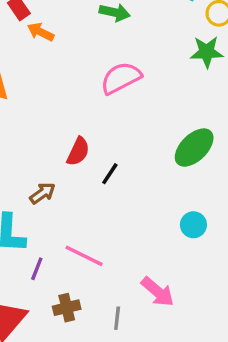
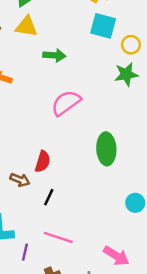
green ellipse: (194, 148) -> (106, 149), moved, turned -40
black line: (110, 174) -> (49, 197), moved
brown arrow: (42, 193) -> (20, 180), moved, turned 66

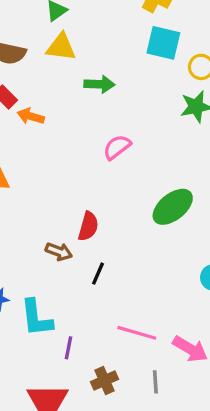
pink semicircle: (66, 103) -> (117, 147), size x0.7
green ellipse: (106, 149) -> (173, 207), turned 56
pink line: (58, 237) -> (137, 333), moved

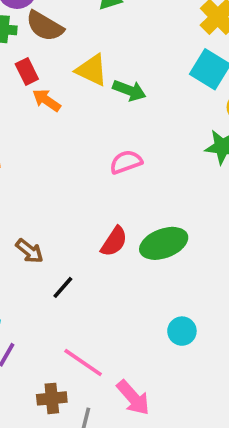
yellow triangle: (61, 47) -> (92, 70), moved
red semicircle: (88, 226) -> (114, 241), moved
brown cross: (104, 380) -> (52, 398), moved

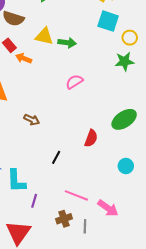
red semicircle: (114, 241) -> (91, 138), moved
green ellipse: (164, 243) -> (124, 119), moved
brown arrow: (30, 251) -> (32, 120), moved

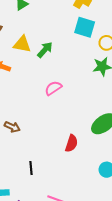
green arrow: (67, 43) -> (45, 50), turned -54
black line: (56, 157) -> (31, 168), moved, turned -32

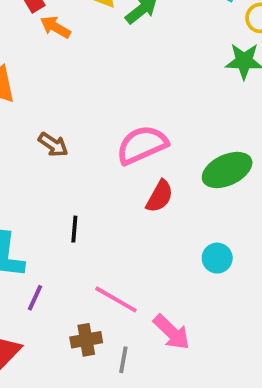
pink semicircle: (53, 88) -> (142, 145), moved, size x1.5

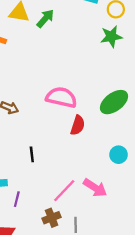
pink semicircle: (142, 145) -> (61, 97), turned 48
pink line: (116, 299) -> (64, 191), turned -65
pink arrow: (172, 332) -> (95, 188), moved

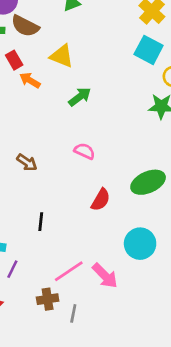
green arrow: (45, 18) -> (80, 97), moved
pink semicircle: (61, 97) -> (85, 151), moved, size x0.6
cyan circle: (119, 155) -> (140, 244), size x1.5

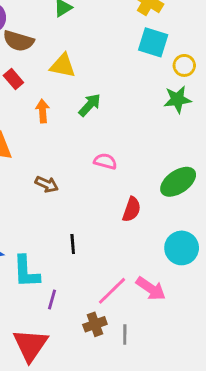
orange arrow: (30, 80) -> (43, 111), moved, turned 65

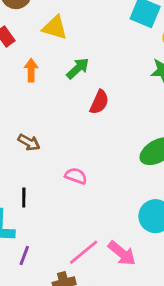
pink semicircle: (105, 161) -> (76, 176), moved
red semicircle: (132, 209) -> (99, 102), moved
black line: (73, 244) -> (24, 198), moved

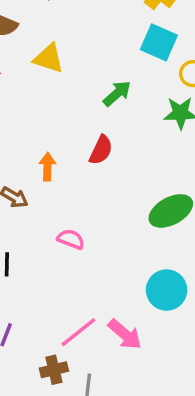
green arrow: (78, 68) -> (117, 93), moved
orange arrow: (31, 70) -> (47, 167), moved

